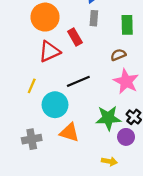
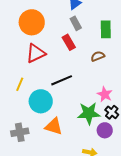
gray rectangle: (94, 18) -> (76, 23), turned -32
red rectangle: (75, 37) -> (69, 42), moved
pink star: (126, 81) -> (105, 94), moved, size x0.7

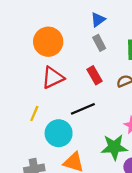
red rectangle: (69, 42) -> (95, 75), moved

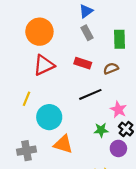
red rectangle: (95, 75) -> (83, 63), turned -42
black line: (83, 109) -> (90, 94), moved
green star: (114, 147) -> (101, 130), size x0.6

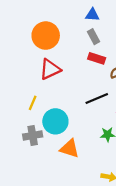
blue triangle: (86, 11) -> (92, 15), turned 40
red rectangle: (83, 63) -> (97, 58), moved
gray cross: (27, 151) -> (33, 136), moved

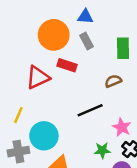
orange circle: (46, 36) -> (54, 35), moved
red rectangle: (97, 58) -> (67, 65), moved

